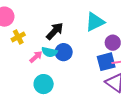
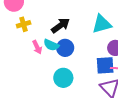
pink arrow: (36, 57) -> (37, 47), turned 96
cyan circle: (44, 84) -> (63, 78), moved

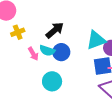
cyan triangle: (102, 24) -> (96, 40), moved
cyan circle: (63, 78) -> (52, 81), moved

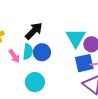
cyan triangle: (96, 40) -> (76, 38), turned -35
cyan semicircle: (47, 50) -> (28, 52), turned -98

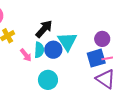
cyan triangle: (76, 38) -> (67, 41), moved

